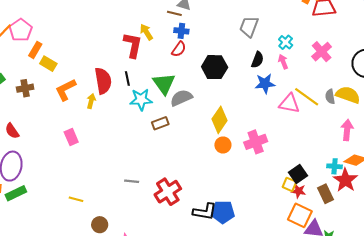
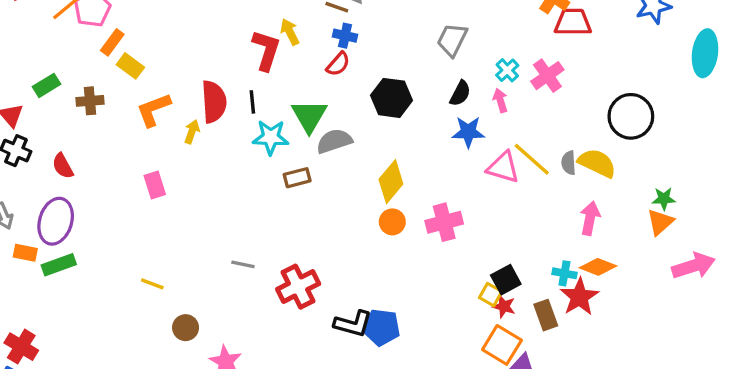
pink cross: (322, 52) -> (547, 76), moved

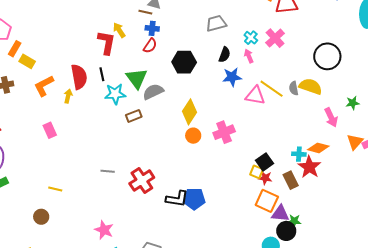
gray trapezoid: (452, 40) -> (216, 23), turned 55
pink arrow: (590, 218) -> (331, 117), moved, turned 150
orange triangle: (660, 222) -> (355, 142), moved
brown circle: (186, 328) -> (41, 217), moved

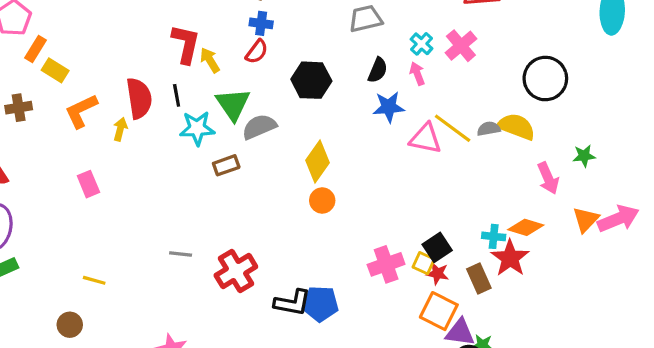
yellow arrow: (119, 30) -> (210, 60), moved
gray semicircle: (294, 88) -> (489, 129), turned 88
pink cross: (224, 132) -> (386, 264), moved

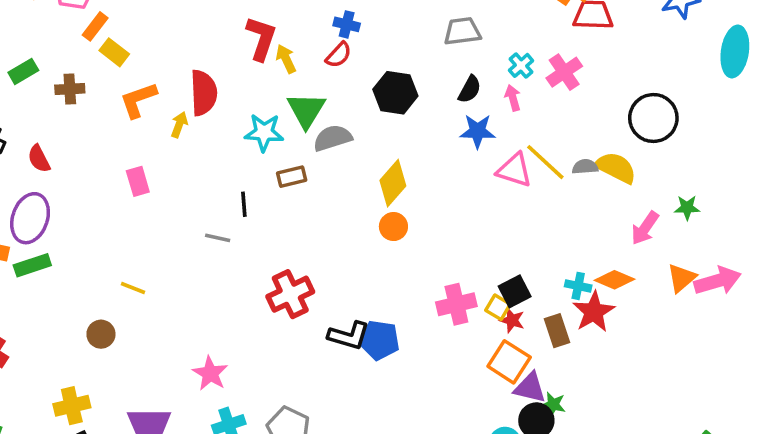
black line: (177, 95) -> (244, 204), moved
pink arrow: (548, 178) -> (645, 228), turned 52
gray line: (181, 254) -> (218, 238), moved

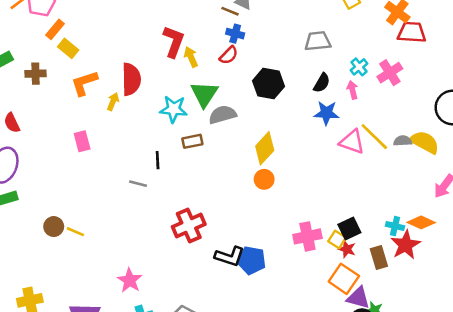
yellow line: (133, 288) -> (75, 232), moved
brown circle: (101, 334) -> (54, 227), moved

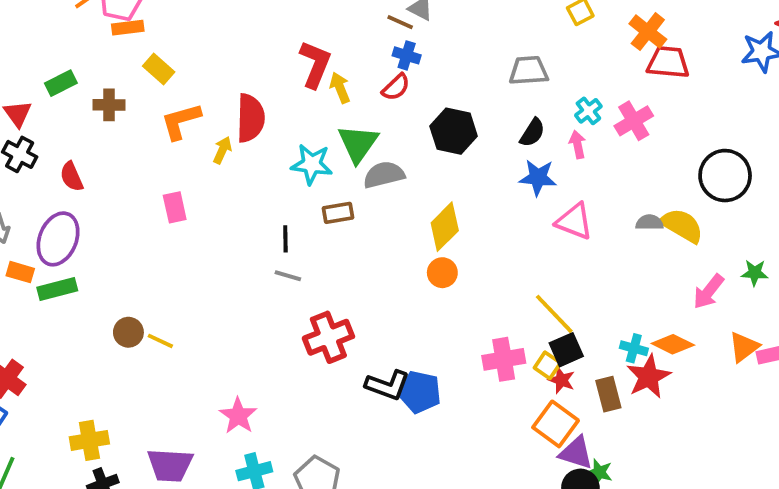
orange rectangle: (55, 29) -> (128, 28), moved, turned 42
yellow line: (374, 137) -> (554, 314), moved
gray line: (138, 184) -> (288, 276), moved

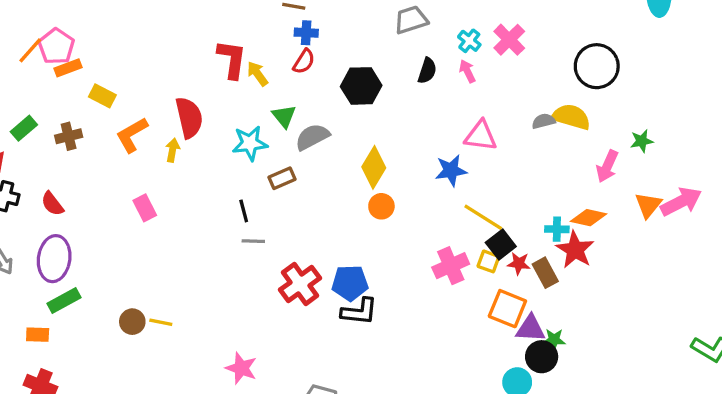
green triangle: (358, 143) -> (284, 116), size x0.7
blue star: (538, 177) -> (451, 170), moved
orange rectangle: (20, 272) -> (38, 335), moved
red star: (562, 380) -> (519, 263), moved
blue pentagon: (420, 392) -> (350, 283), moved

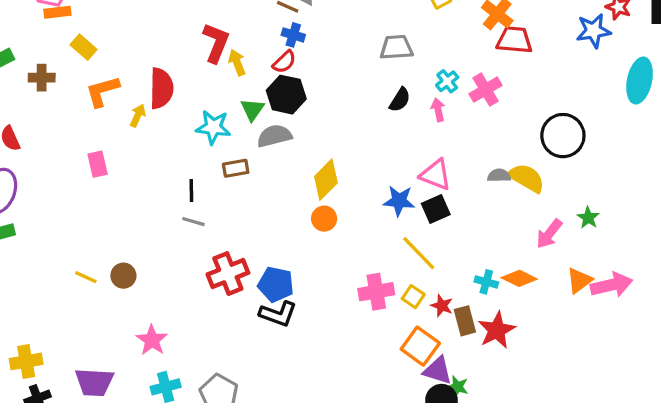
black hexagon: (361, 86) -> (286, 95), moved
green star: (642, 141) -> (588, 218), turned 30
black square: (501, 245) -> (436, 209), moved
red star: (575, 250) -> (497, 330), moved
brown circle: (132, 322) -> (123, 276), moved

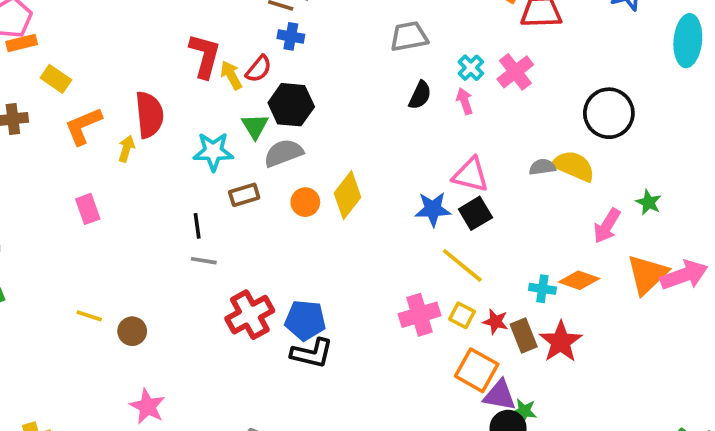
red semicircle: (284, 62) -> (259, 69), moved
orange circle: (324, 219) -> (305, 202), moved
yellow line: (86, 277) -> (89, 316), moved
orange triangle: (579, 280) -> (647, 274), size x1.4
pink star: (152, 340) -> (147, 406), moved

